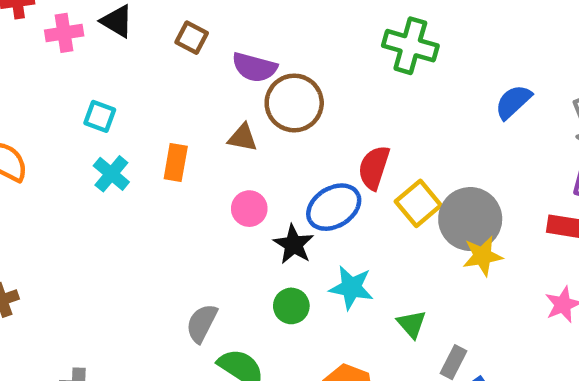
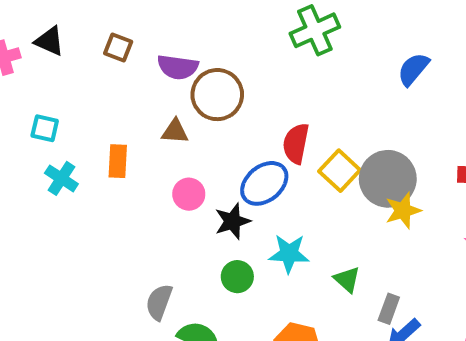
green cross: (410, 46) -> (315, 30), turned -33
black star: (294, 244) -> (232, 221), turned 30

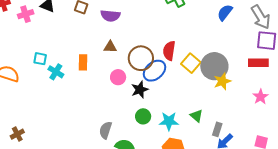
brown circle: (217, 95) -> (141, 58), moved
cyan square: (45, 128) -> (40, 59), moved
cyan star: (289, 254) -> (169, 121), moved

